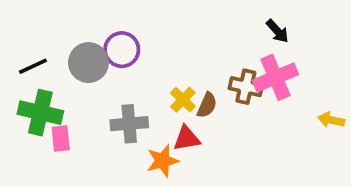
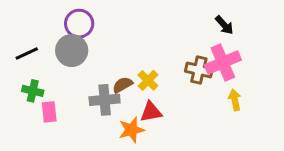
purple circle: (122, 50) -> (79, 24), moved
brown semicircle: (207, 105) -> (123, 85), moved, turned -144
green cross: (40, 113) -> (33, 91), size x0.6
yellow arrow: (331, 120) -> (235, 100), moved, turned 66

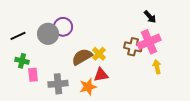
purple circle: (79, 24) -> (63, 27), moved
brown semicircle: (123, 85) -> (82, 57), size x1.5
gray cross: (105, 100) -> (58, 84), moved

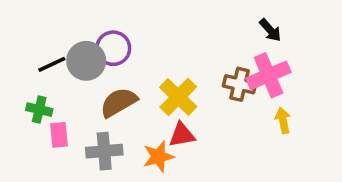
black line: (18, 36) -> (52, 64), moved
yellow cross: (99, 54) -> (178, 97), size x1.5
brown semicircle: (82, 57) -> (119, 102), moved

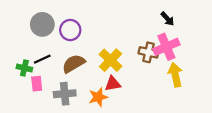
gray circle: (86, 61) -> (42, 24), moved
black line: (52, 64) -> (42, 59), moved
yellow arrow: (283, 120) -> (175, 75), size x1.5

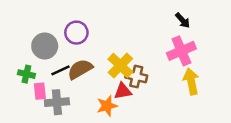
gray circle: (42, 24) -> (45, 46), moved
brown cross: (148, 52) -> (136, 77), moved
black line: (42, 59) -> (61, 70), moved
gray cross: (65, 94) -> (57, 102), moved

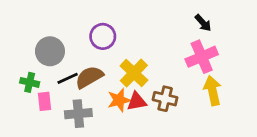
purple circle: (76, 33) -> (103, 36), moved
brown cross: (136, 77) -> (165, 99), moved
gray cross: (57, 102) -> (78, 114), moved
orange star: (107, 106) -> (119, 100), moved

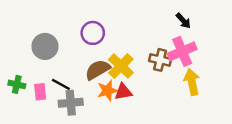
brown semicircle: (89, 77) -> (98, 70), moved
black line: (68, 78) -> (61, 84), moved, turned 54
green cross: (30, 82) -> (17, 84), moved
brown cross: (165, 99) -> (160, 60), moved

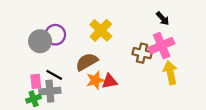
purple circle: (93, 33) -> (55, 35), moved
yellow cross: (121, 66) -> (101, 30), moved
green cross: (17, 84) -> (34, 99), moved, turned -32
gray cross: (71, 103) -> (50, 91), moved

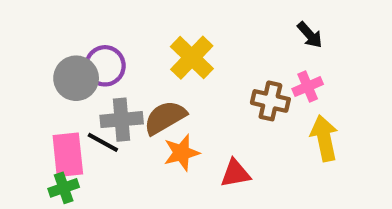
pink cross: (162, 46) -> (308, 87), size x0.6
pink rectangle: (36, 81) -> (68, 155), size x1.5
red triangle: (110, 81) -> (235, 173), moved
gray cross: (50, 91) -> (122, 120), moved

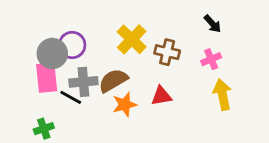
brown cross: (270, 101) -> (167, 52), moved
pink rectangle: (68, 155) -> (47, 78), moved
red triangle: (235, 173) -> (161, 96), moved

